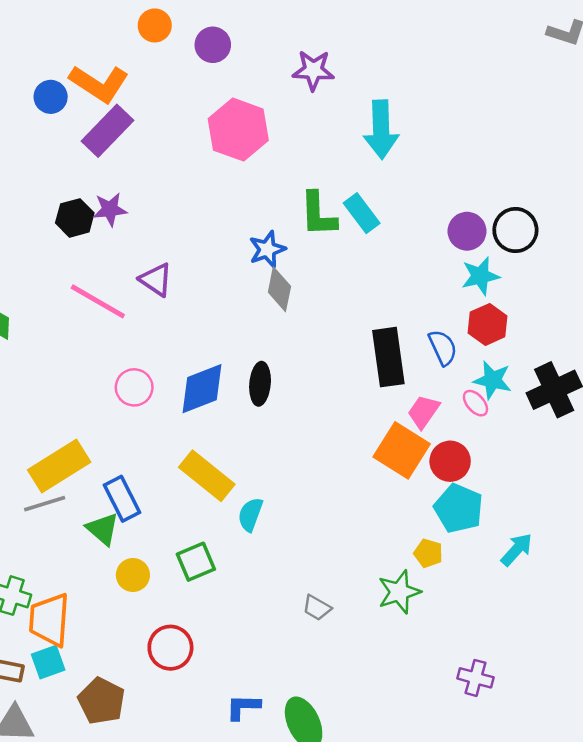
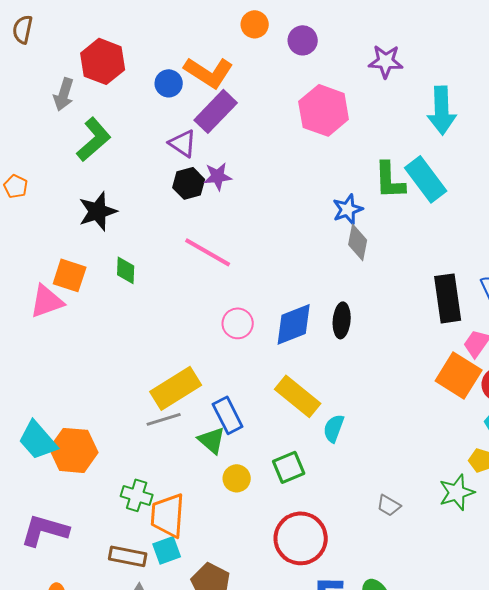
cyan rectangle: (362, 213) -> (426, 179), size x1.4
purple triangle: (156, 280) -> (183, 143), moved
red circle: (170, 648) -> (301, 538), moved, size x1.4

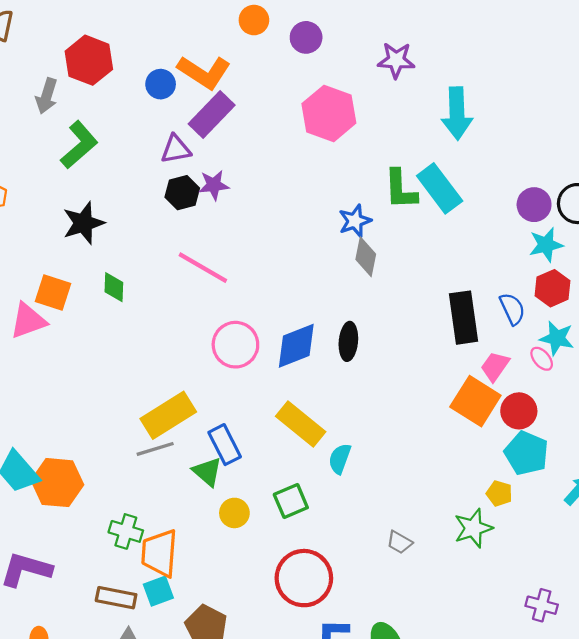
purple triangle: (183, 143) -> (176, 149), turned -44
pink circle: (238, 323) -> (235, 345), size x1.4

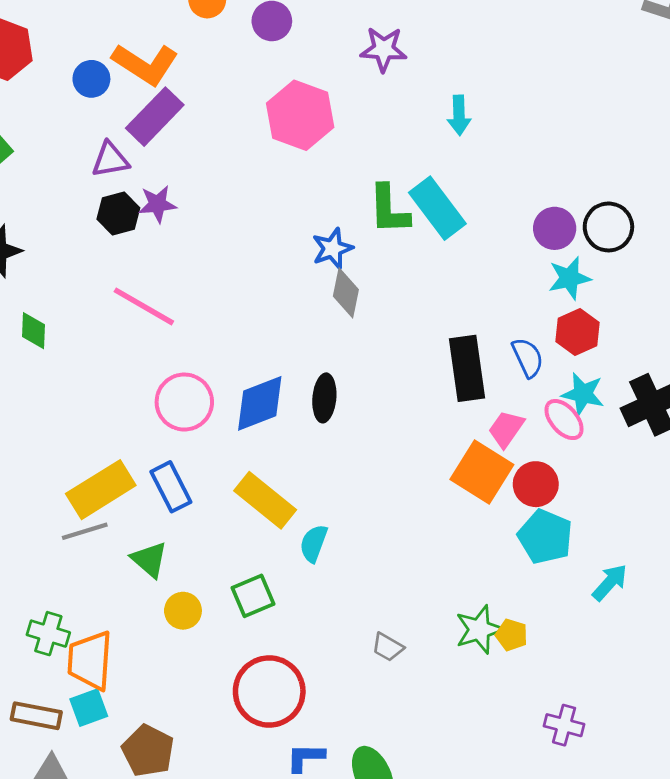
cyan arrow: (457, 113) -> (459, 115), size x0.6
pink ellipse: (542, 359) -> (564, 420), size x1.4
blue rectangle: (225, 445) -> (171, 487), moved
yellow pentagon: (499, 493) -> (512, 635), moved

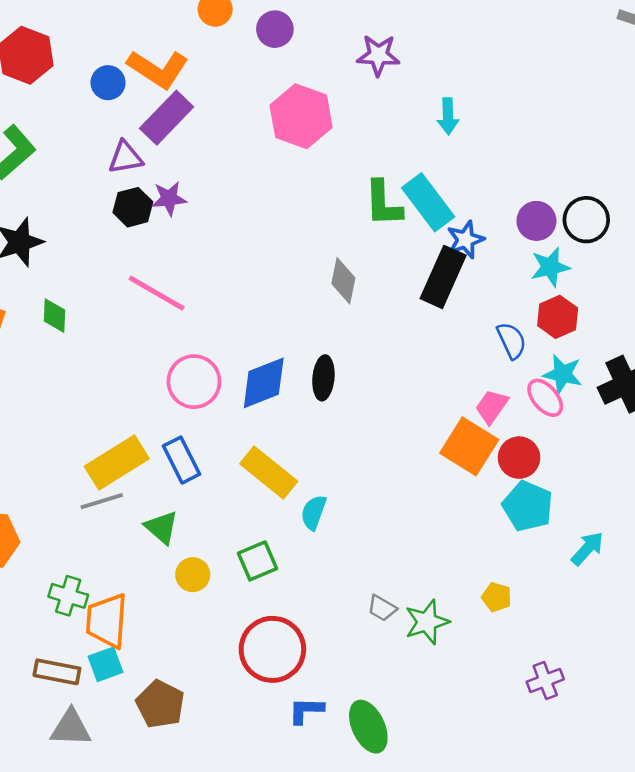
blue star: (332, 249) -> (465, 240), moved
black rectangle: (467, 368) -> (443, 277), moved, turned 32
green star: (479, 630) -> (427, 622), moved
purple cross: (564, 725) -> (545, 681), turned -36

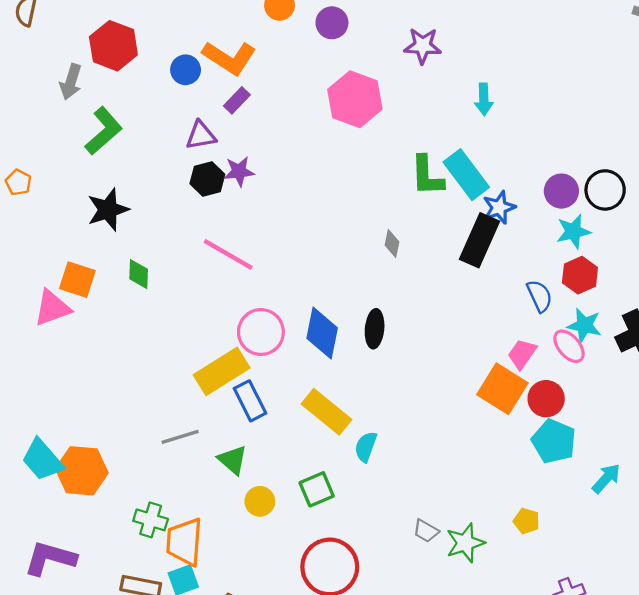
purple rectangle: (167, 118) -> (237, 100), size x0.6
gray diamond: (343, 281) -> (392, 244), size x0.7
blue diamond: (264, 383) -> (322, 333), turned -57
yellow rectangle: (117, 463) -> (222, 371), moved

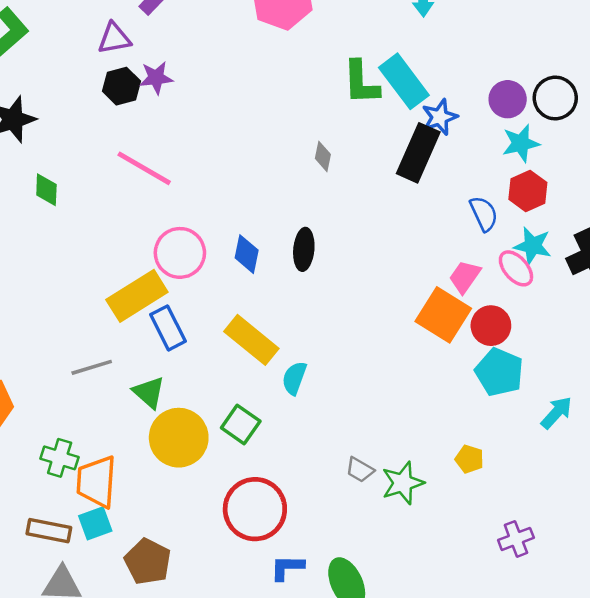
blue diamond: (322, 333) -> (247, 254), size x0.7
green square: (317, 489) -> (241, 425), turned -32
yellow circle: (260, 501) -> (179, 438), size x1.8

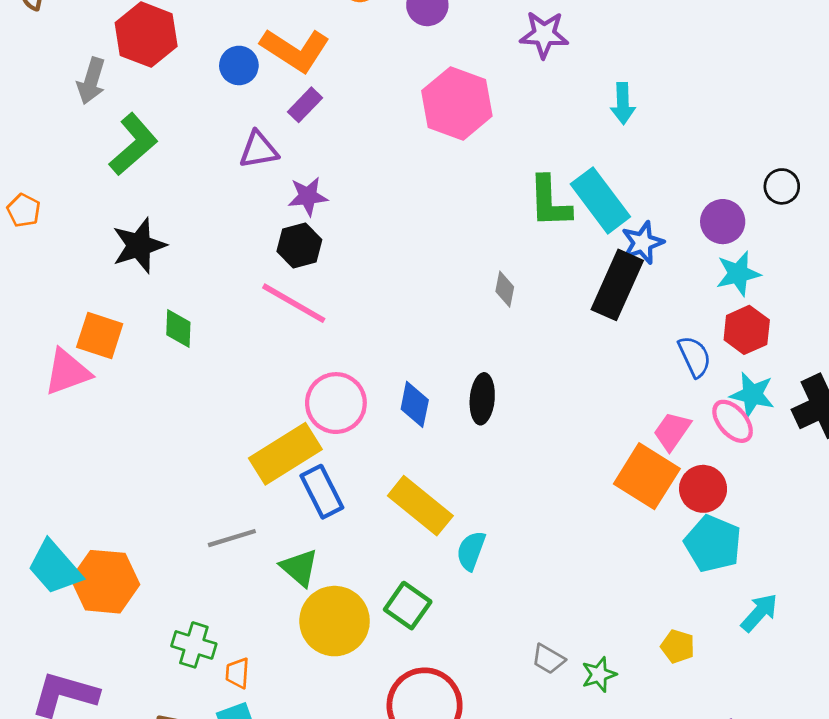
black hexagon: (121, 86) -> (299, 246), moved
black circle: (555, 98) -> (782, 186), moved, size x0.7
cyan arrow: (556, 413) -> (759, 613), moved
orange trapezoid: (96, 482) -> (237, 673), size x0.5
green star: (403, 483) -> (599, 674), size x0.7

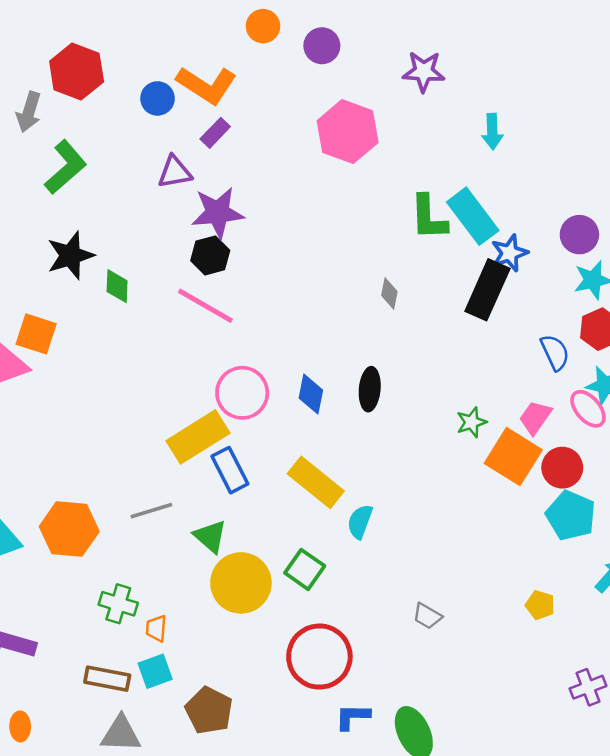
purple star: (308, 196) -> (218, 213), size x1.5
green diamond: (178, 328) -> (117, 286), moved
orange hexagon: (105, 582) -> (69, 529), moved
green star: (599, 674) -> (471, 422), moved

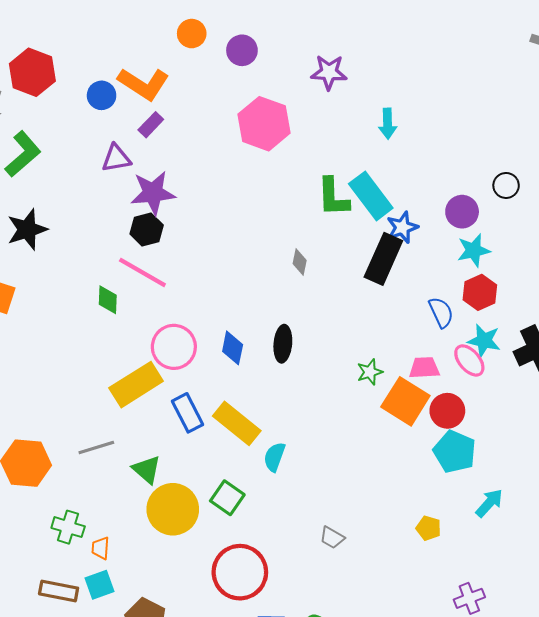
green diamond: (117, 286) -> (108, 300), moved
pink trapezoid: (535, 417) -> (424, 368), turned 52
blue rectangle: (230, 470) -> (187, 413), moved

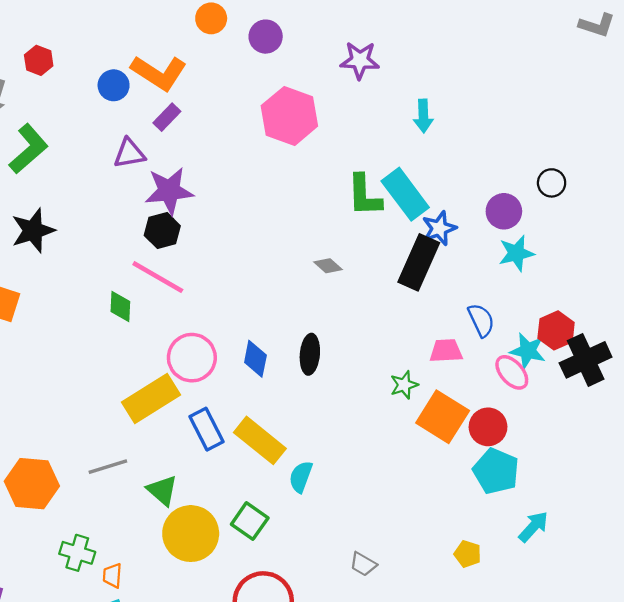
red hexagon: (32, 72) -> (39, 60), size x0.6
gray diamond: (300, 262) -> (328, 266), turned -60
red hexagon: (480, 292) -> (556, 330), moved
pink trapezoid: (424, 368) -> (446, 351), moved

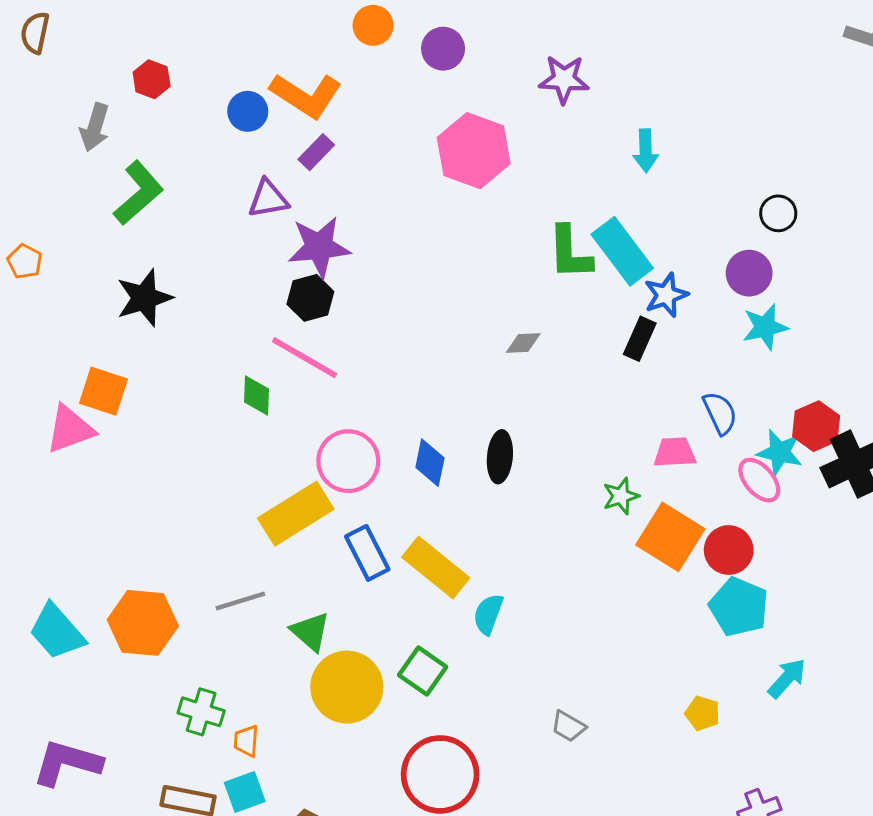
black circle: (552, 183) -> (778, 213), moved
black rectangle: (419, 262) -> (640, 339), size x0.6
gray diamond: (328, 266) -> (523, 343), turned -44

